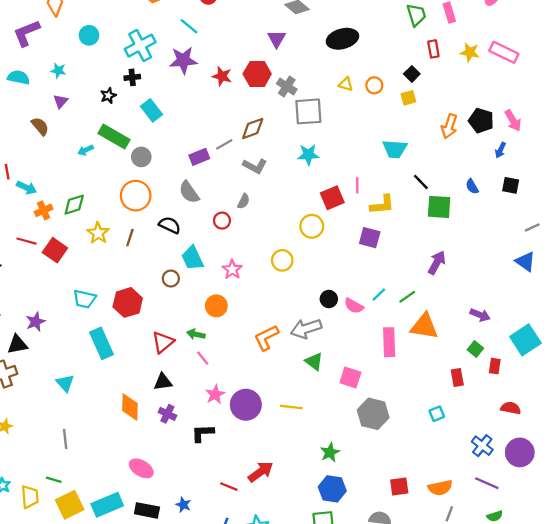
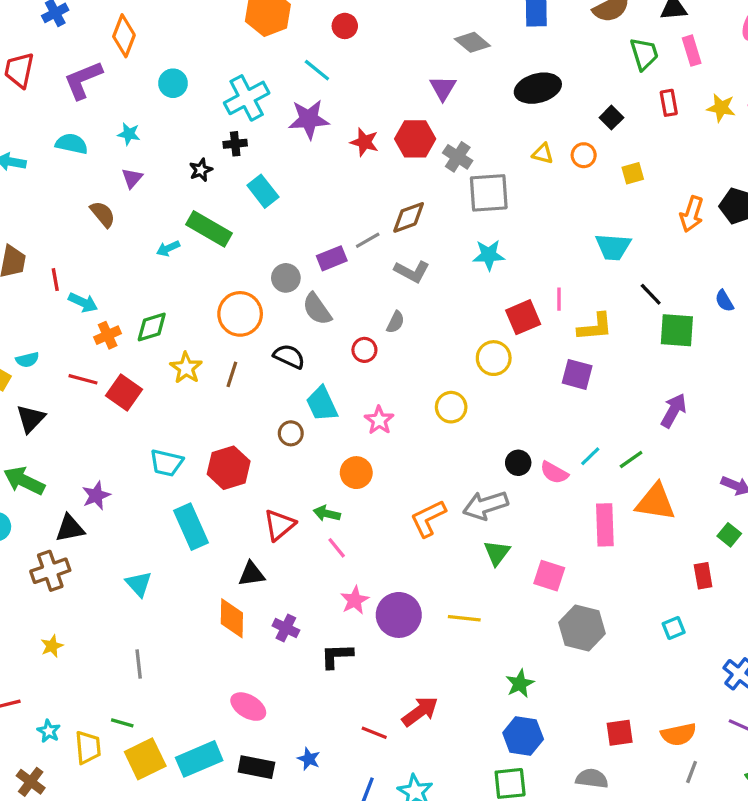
black square: (412, 74) -> (611, 118), moved
gray circle: (141, 157) -> (286, 278), moved
green triangle: (314, 362) -> (497, 553), turned 30
black triangle: (163, 382) -> (252, 574), moved

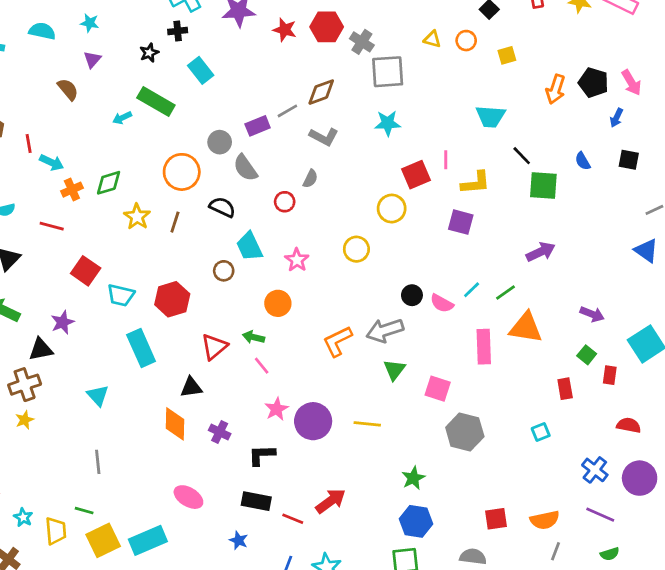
red square: (124, 392) -> (86, 271), moved
purple arrow: (674, 410) -> (541, 252), turned 36
yellow star: (52, 646) -> (25, 420), moved
black rectangle: (256, 767) -> (256, 501), moved

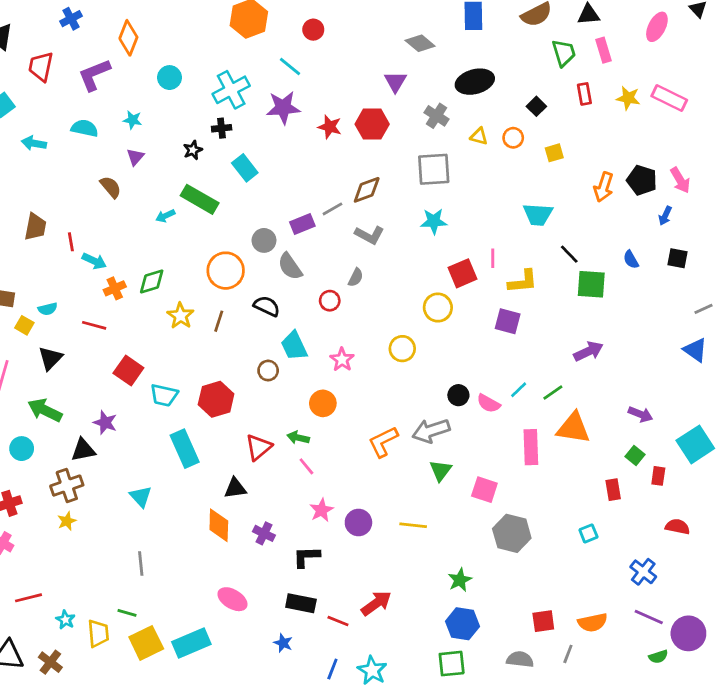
gray cross: (362, 42) -> (436, 116), moved
purple star: (62, 322) -> (105, 423), turned -30
purple circle: (313, 421) -> (358, 522), size x0.7
purple circle: (640, 478) -> (688, 633), moved
gray line: (556, 551) -> (568, 654), moved

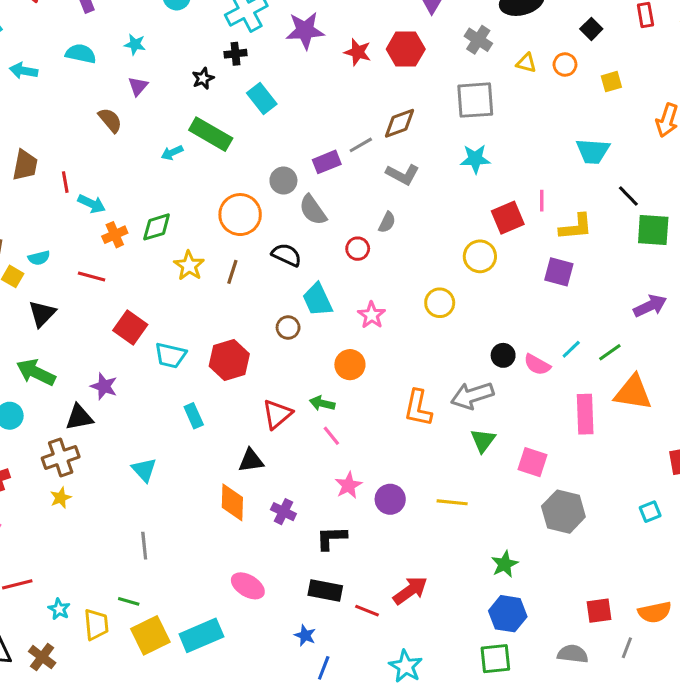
orange L-shape: (383, 442) -> (418, 408), turned -52
cyan rectangle: (185, 449) -> (194, 416), size x0.6
blue line: (332, 669) -> (324, 668), moved

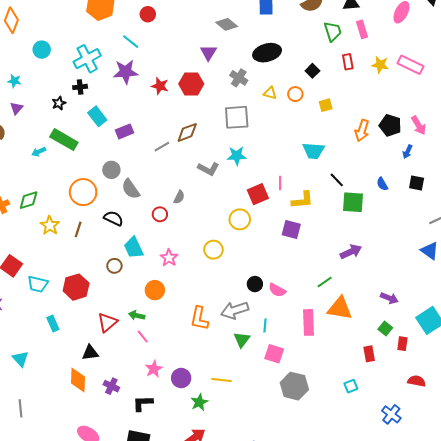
purple rectangle: (327, 162) -> (125, 131), moved
gray L-shape: (403, 174) -> (208, 169), moved
cyan line: (571, 349) -> (265, 325), moved, turned -40
green star: (505, 564) -> (199, 402), moved

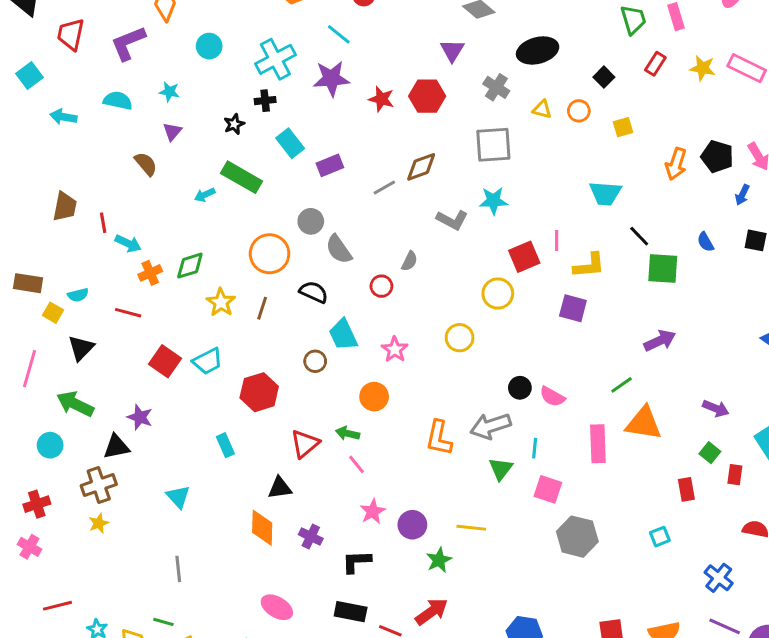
red rectangle: (348, 62) -> (655, 64), turned 42
cyan trapezoid: (38, 284) -> (208, 361), moved, turned -40

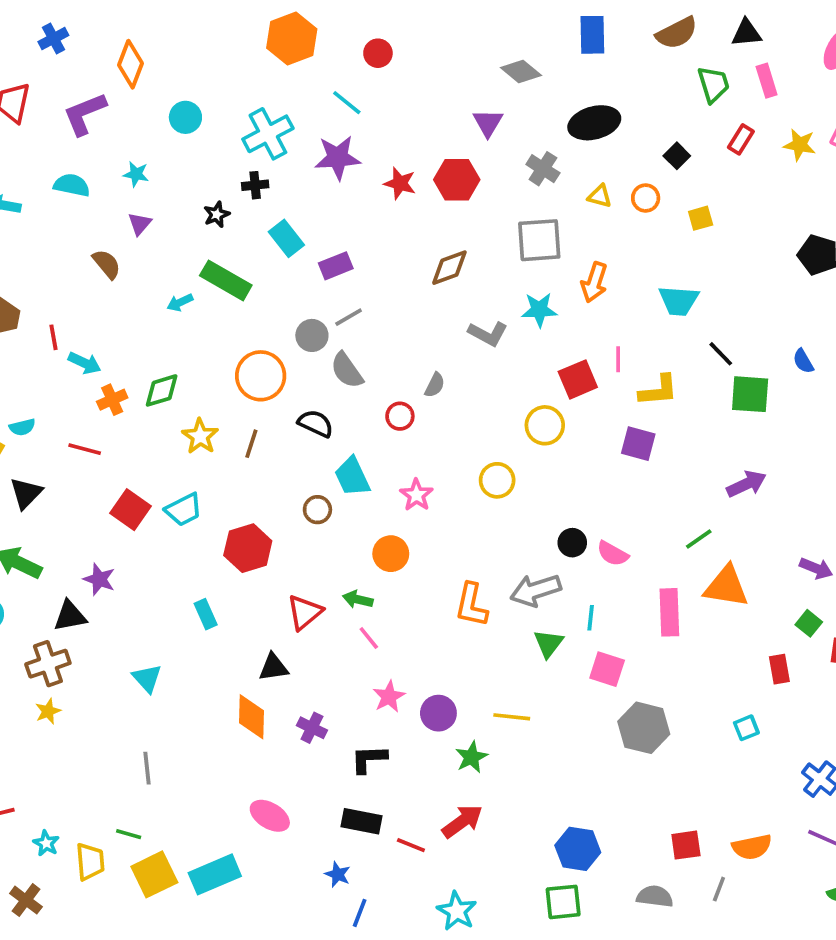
orange arrow: (676, 164) -> (594, 282), moved
gray line: (384, 187) -> (349, 317), moved

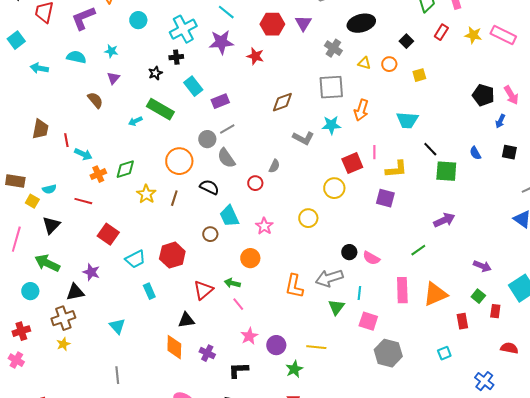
red hexagon: (457, 180) -> (272, 24), moved
cyan trapezoid: (184, 510) -> (135, 259), moved
orange triangle: (726, 587) -> (435, 294), moved, turned -32

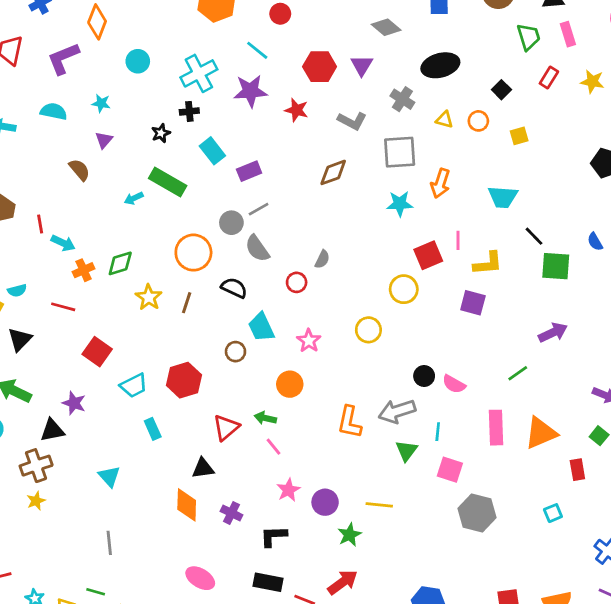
gray L-shape: (303, 138) -> (352, 121), moved

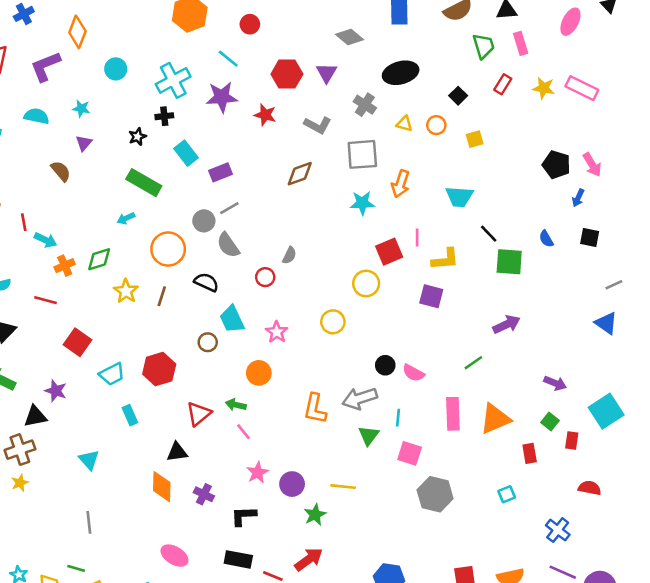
cyan arrow: (134, 198) -> (126, 218), moved

